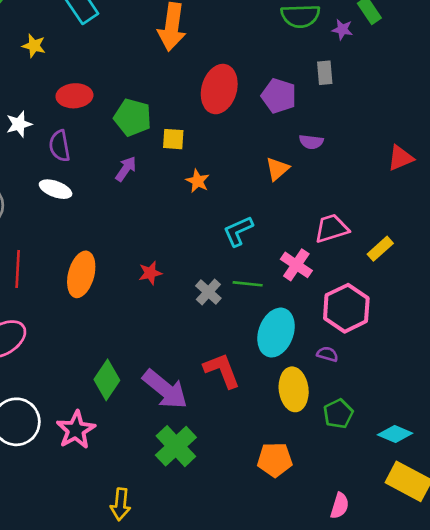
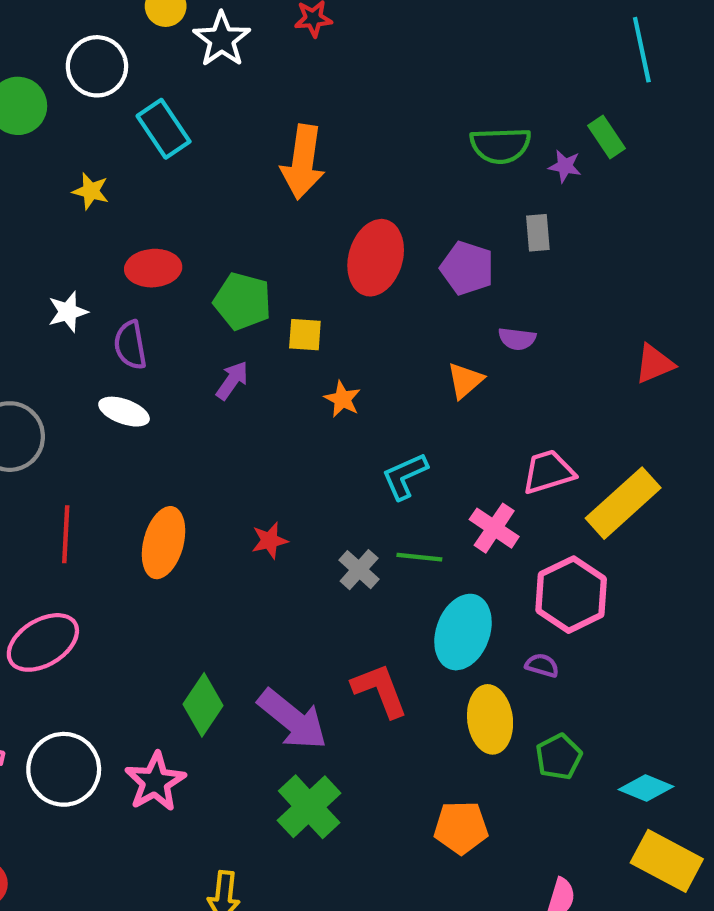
yellow rectangle: (380, 249) -> (623, 503), size x1.8

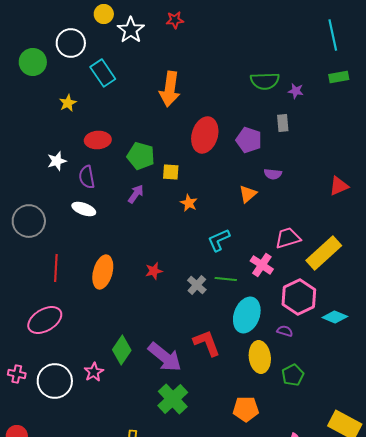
green rectangle: (607, 137) -> (339, 77), moved, turned -66
yellow star: (91, 191) -> (68, 103), turned 30
pink star: (155, 782) -> (94, 372), moved, size x0.7
cyan diamond: (646, 788) -> (335, 317), moved

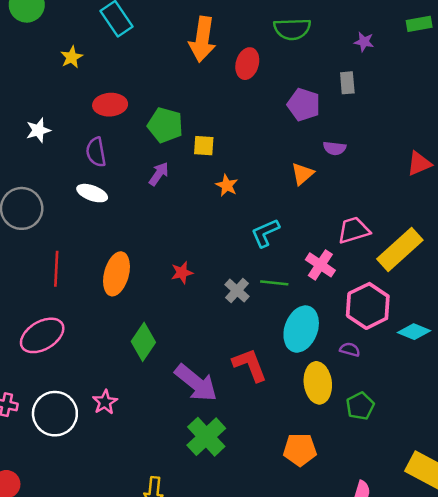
green semicircle: (265, 81) -> (292, 29), moved
red ellipse: (205, 135) -> (247, 64), moved, size x0.7
white star: (57, 161) -> (38, 130), moved
green diamond: (122, 350) -> (143, 342), moved

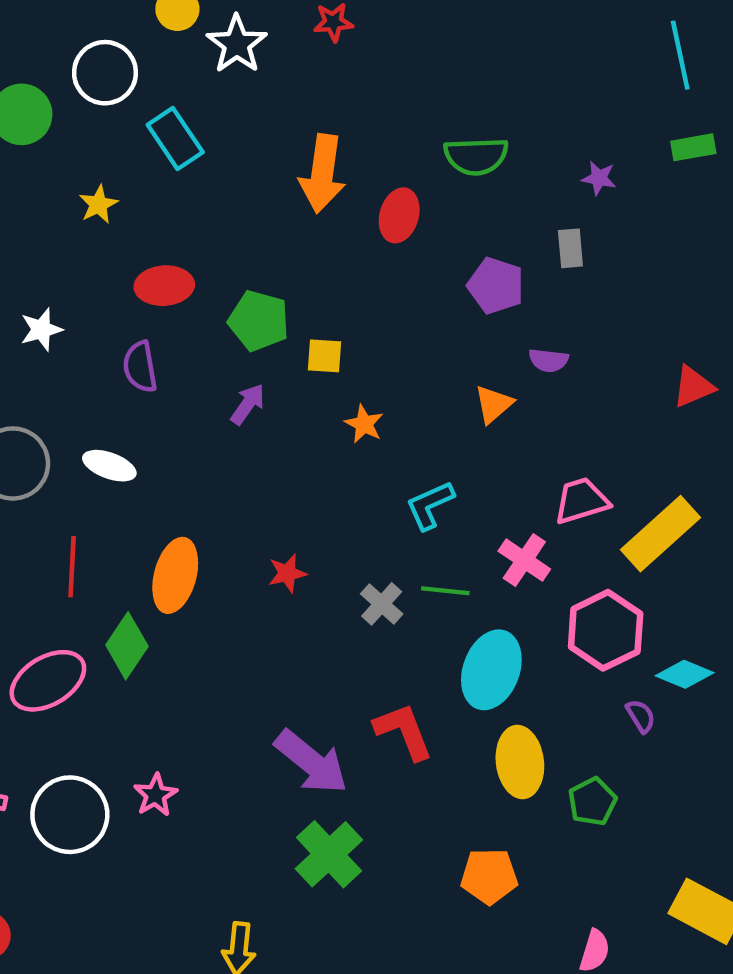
white ellipse: (92, 193) -> (109, 466), moved
green diamond: (143, 342) -> (127, 646), moved
purple semicircle: (350, 350) -> (641, 716), moved, turned 42

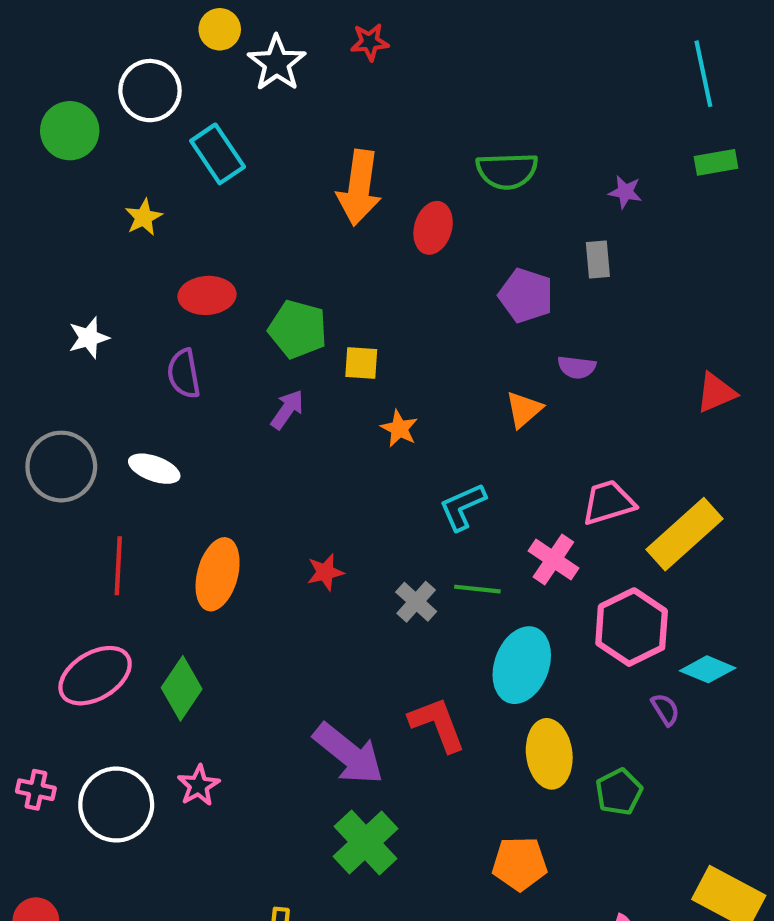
green diamond: (127, 646) -> (182, 688), moved

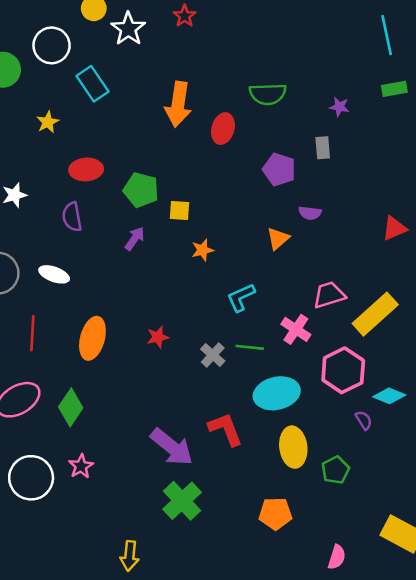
red star: (370, 42) -> (185, 16), turned -30
orange star: (399, 429) -> (202, 250), turned 30
cyan ellipse: (522, 665) -> (277, 393), turned 57

